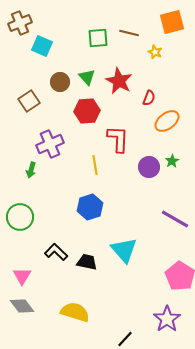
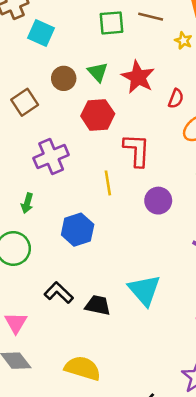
purple circle: (149, 167) -> (158, 201), moved
green arrow: (31, 170) -> (27, 203), moved
blue hexagon: (90, 207) -> (78, 230), moved

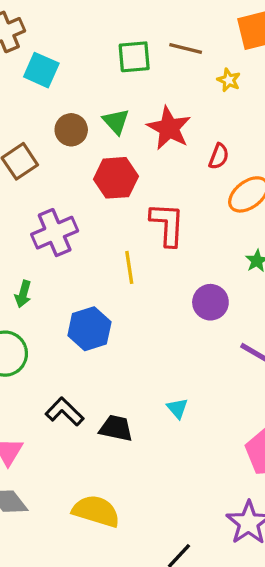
purple circle: (158, 201) -> (210, 302), moved
cyan triangle: (144, 290) -> (177, 408), size x0.5

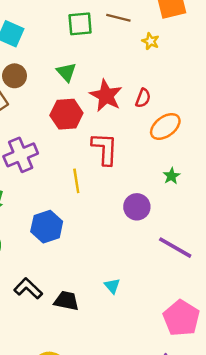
red star: (169, 128) -> (106, 96), moved
brown circle: (71, 130) -> (15, 76), moved

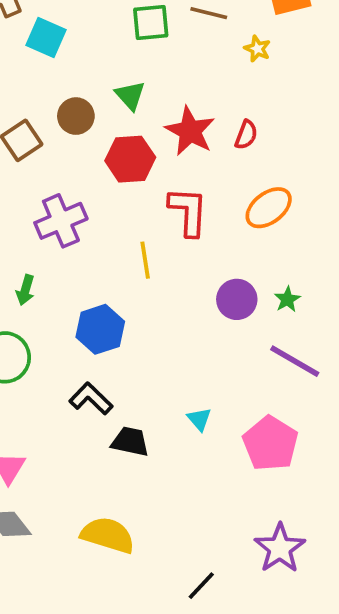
brown circle: (15, 76) -> (76, 116), moved
orange ellipse: (165, 126) -> (269, 208), moved
green star: (171, 176) -> (287, 299), moved
black L-shape: (28, 288) -> (91, 399), moved
pink pentagon: (181, 318) -> (270, 443), moved

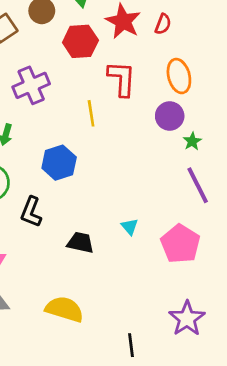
orange ellipse: (269, 208) -> (179, 76), turned -68
purple circle: (237, 299) -> (170, 116), moved
purple line: (295, 361) -> (198, 185), turned 33
black L-shape: (91, 399) -> (31, 212), moved, turned -112
black line: (201, 586) -> (131, 345), turned -50

